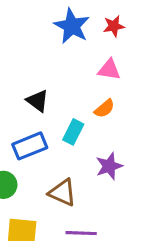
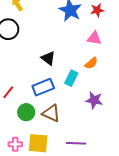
purple star: (109, 166) -> (94, 100), turned 30
brown triangle: (62, 193) -> (51, 113), moved

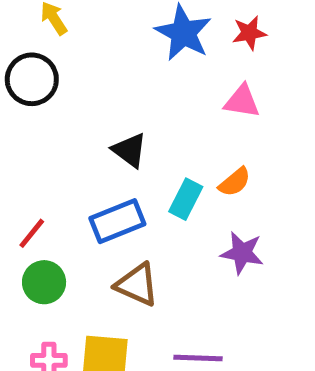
orange semicircle: (91, 63) -> (235, 182), moved
green circle: (26, 112) -> (44, 282), moved

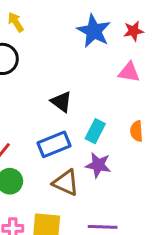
orange semicircle: (235, 182) -> (136, 131), moved, turned 126
purple star: (242, 253) -> (98, 165), moved

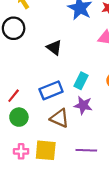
black triangle: (61, 102) -> (54, 48), moved

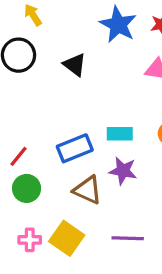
black triangle: (54, 48) -> (75, 65), moved
cyan rectangle: (81, 81) -> (120, 134), turned 63
yellow square: (46, 150) -> (67, 238), turned 30

